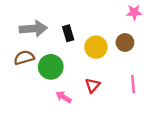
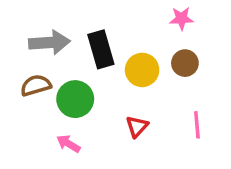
pink star: (134, 12) -> (182, 18), moved
black rectangle: (68, 33) -> (101, 49), size x1.5
pink arrow: (64, 97) -> (68, 144), moved

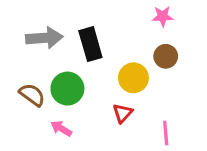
yellow circle: (142, 70) -> (133, 78), moved
brown semicircle: (36, 85) -> (32, 95), moved, turned 52
pink line: (197, 125) -> (166, 133), moved

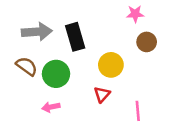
brown circle: (166, 56) -> (147, 42), moved
brown semicircle: (32, 95) -> (27, 66), moved
pink arrow: (61, 128) -> (51, 107), turned -42

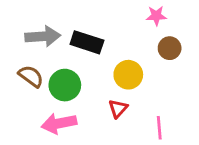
black rectangle: (75, 37) -> (87, 42), turned -56
pink arrow: (51, 107) -> (59, 123), size x1.6

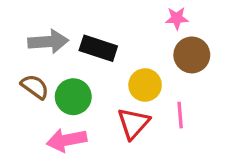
brown circle: (170, 48) -> (192, 55), size x1.4
red triangle: (118, 109) -> (133, 123), size x1.5
pink line: (159, 128) -> (180, 115), moved

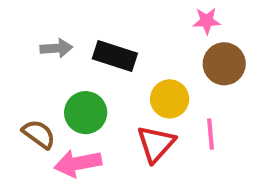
gray arrow: (48, 42) -> (56, 48), size x0.7
brown semicircle: (35, 87) -> (39, 134), moved

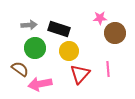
pink star: (207, 21) -> (100, 18), moved
yellow circle: (170, 99) -> (69, 51), moved
green circle: (86, 113) -> (35, 48), moved

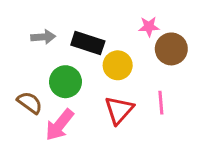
green circle: (35, 48) -> (65, 82), moved
yellow circle: (69, 51) -> (118, 65), moved
pink arrow: (40, 84) -> (60, 125), turned -40

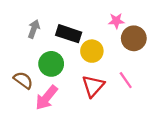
gray arrow: (43, 37) -> (34, 29), turned -66
pink line: (161, 103) -> (126, 80), turned -30

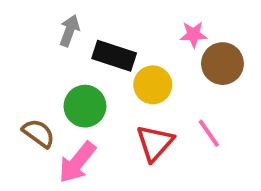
gray arrow: (34, 29) -> (69, 31), moved

